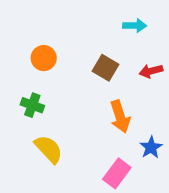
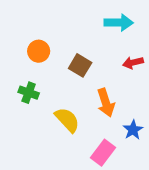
cyan arrow: (135, 26) -> (119, 23), size x1.4
brown square: (105, 68) -> (80, 65), moved
yellow semicircle: (49, 149) -> (67, 120), moved

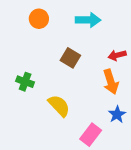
cyan arrow: (119, 23) -> (88, 20), moved
orange circle: (39, 51) -> (39, 19), moved
orange arrow: (106, 103) -> (111, 82), moved

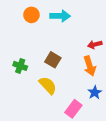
cyan arrow: (88, 20) -> (60, 16), moved
brown square: (70, 58) -> (53, 60), moved

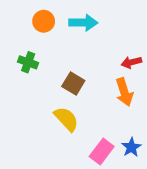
green cross: (20, 66) -> (28, 62), moved
blue star: (95, 92) -> (131, 147), moved

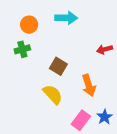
orange circle: (44, 21) -> (29, 25), moved
green cross: (28, 62) -> (22, 49), turned -35
orange arrow: (124, 92) -> (89, 85), moved

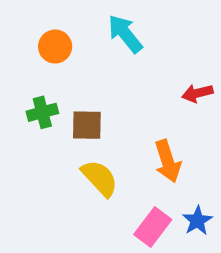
cyan arrow: (66, 18) -> (125, 34), turned -130
green cross: (22, 49) -> (42, 112), moved
brown square: (58, 66) -> (87, 125), moved, turned -30

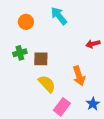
pink rectangle: (153, 227) -> (62, 107), moved

